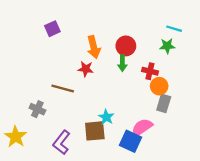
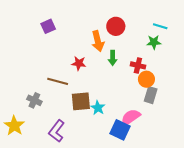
red circle: (126, 46) -> (116, 26), moved
orange arrow: (94, 47) -> (98, 41), moved
brown square: (95, 131) -> (81, 101), moved

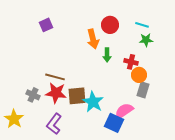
cyan line: (160, 26) -> (142, 25), moved
red star: (79, 63) -> (56, 93), moved, size x1.5
cyan star: (98, 108) -> (93, 102), size x1.5

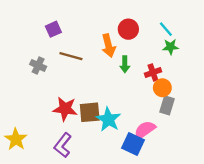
cyan line: (142, 25) -> (166, 29), turned 32
red cross: (131, 62) -> (153, 73), turned -32
brown line: (55, 77) -> (71, 56), moved
gray cross: (33, 95) -> (38, 65), moved

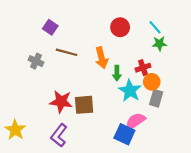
purple square: (53, 29) -> (50, 27), turned -32
orange arrow: (108, 46) -> (102, 58), moved
green arrow: (125, 64) -> (117, 73), moved
cyan star: (108, 119) -> (130, 91), moved

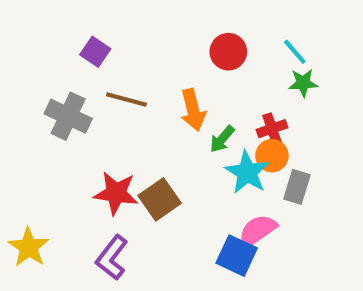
gray cross: (36, 61) -> (68, 116), size x1.5
green arrow: (117, 73) -> (222, 139), turned 40
orange circle: (152, 82) -> (272, 156), moved
brown square: (84, 105) -> (160, 199), turned -30

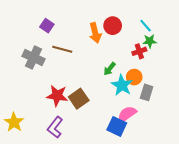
orange arrow: (193, 110) -> (95, 33), moved
red cross: (272, 129) -> (139, 51), moved

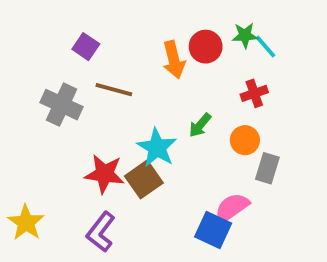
green star: (150, 41) -> (245, 35), moved
cyan star: (122, 85) -> (157, 148), moved

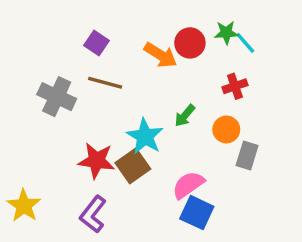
purple square: (86, 47) -> (96, 43), moved
orange arrow: (174, 60) -> (161, 55), turned -44
pink semicircle: (232, 208) -> (188, 185), moved

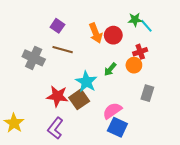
red circle: (190, 43) -> (113, 35), moved
orange arrow: (161, 55) -> (96, 33), turned 36
orange circle: (226, 129) -> (134, 65), moved

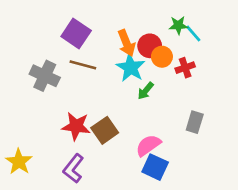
purple square: (57, 26) -> (76, 34), size x1.5
orange circle: (134, 65) -> (162, 57), moved
cyan star: (86, 82) -> (131, 68), moved

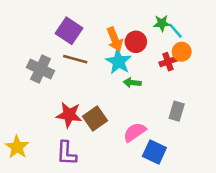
orange circle: (162, 57) -> (182, 52), moved
green arrow: (146, 91) -> (132, 83), turned 56
blue square: (155, 167) -> (154, 152), moved
purple L-shape: (73, 168) -> (67, 153), turned -35

